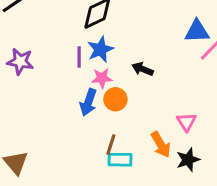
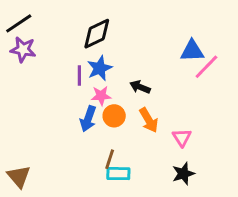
purple star: (20, 62) -> (23, 49), moved
orange arrow: (161, 145) -> (149, 120), moved

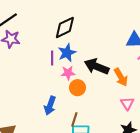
black arrow: (140, 87) -> (97, 67), size x1.6
blue arrow: (88, 119) -> (50, 106), moved
orange arrow: (149, 120) -> (121, 77), moved

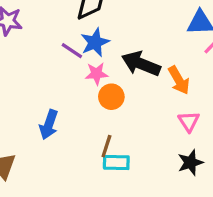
purple line: (52, 58) -> (72, 51), turned -56
blue arrow: (50, 106) -> (49, 125), moved

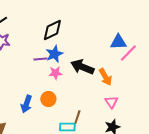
purple line: (72, 51) -> (40, 59), turned -40
orange circle: (111, 97) -> (48, 99), moved
brown line: (106, 146) -> (77, 117), moved

